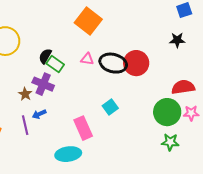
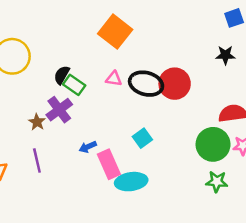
purple cross: (43, 84) -> (59, 110), turned 30
blue arrow: (39, 114) -> (88, 147), moved
cyan ellipse: (68, 154) -> (131, 182), moved

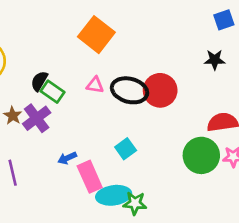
brown star: (37, 122) -> (13, 116), moved
green star: (217, 182) -> (135, 203), moved

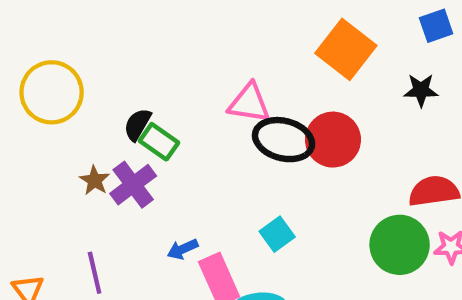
orange square: (96, 35) -> (346, 49), moved
pink triangle: (95, 85) -> (249, 103), moved, size x1.5

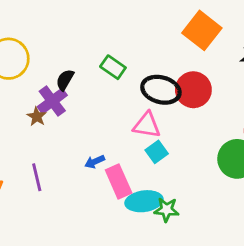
pink triangle: (249, 103) -> (147, 125), moved
green rectangle: (159, 142) -> (113, 67), moved
purple cross: (133, 185) -> (52, 101), moved

